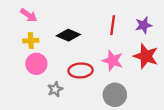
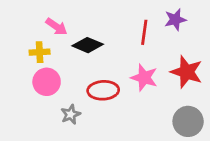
pink arrow: (29, 15) -> (56, 27), moved
purple star: (144, 25) -> (175, 20), moved
gray circle: (115, 95) -> (188, 121), moved

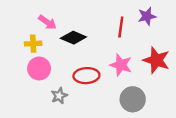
gray circle: (188, 121) -> (133, 99), moved

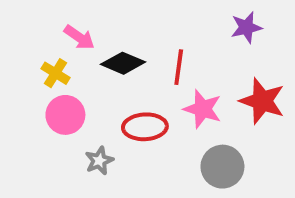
red line: (121, 27) -> (179, 67), moved
yellow cross: (33, 44) -> (55, 73), turned 35

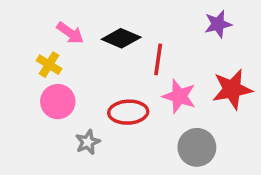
black diamond: (123, 63) -> (121, 38), moved
red star: (262, 101) -> (232, 89), turned -30

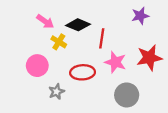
yellow cross: (49, 65) -> (59, 42), moved

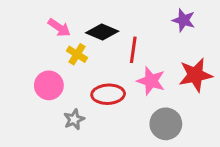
purple star: (140, 16) -> (184, 20), turned 30

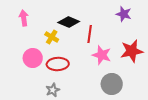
pink arrow: (59, 28) -> (24, 18), moved, turned -133
red ellipse: (108, 94) -> (58, 64), moved
gray star: (74, 119) -> (53, 90), moved

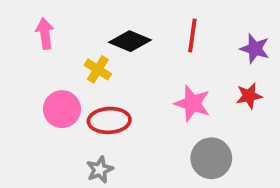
purple star: (124, 14) -> (255, 49), moved
red line: (90, 34) -> (192, 35), moved
red star: (132, 51) -> (249, 96), size x0.6

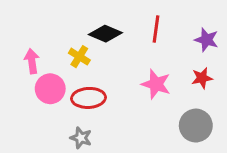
pink arrow: (45, 34) -> (32, 61), moved
gray circle: (211, 158) -> (196, 126), moved
gray star: (100, 170) -> (81, 138), turned -30

